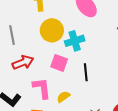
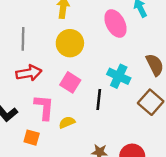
cyan cross: (75, 41) -> (119, 76), moved, turned 30

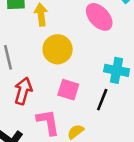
red arrow: (29, 73) -> (23, 91), turned -50
black line: (99, 100) -> (102, 100), turned 30

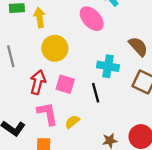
red arrow: (23, 91) -> (38, 82), moved
black line: (102, 100) -> (96, 93), turned -36

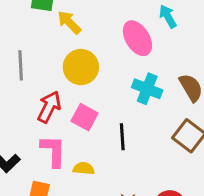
yellow arrow: (40, 18) -> (69, 22), turned -48
cyan cross: (108, 66) -> (147, 89), moved
yellow semicircle: (72, 122) -> (84, 168), turned 32

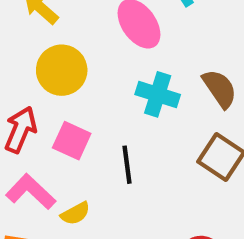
pink L-shape: (53, 151) -> (31, 192), turned -44
yellow semicircle: (84, 168) -> (75, 213), turned 150

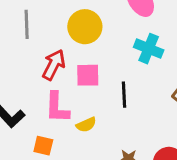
pink square: (72, 141) -> (88, 75), turned -30
pink L-shape: (31, 192) -> (57, 107), turned -136

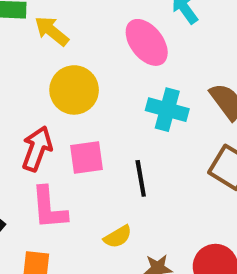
yellow semicircle: (86, 125) -> (118, 237), moved

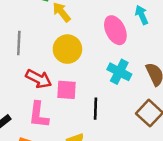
red arrow: (37, 149) -> (39, 79), turned 85

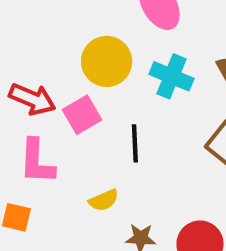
yellow circle: (67, 49) -> (107, 61), moved
pink square: (67, 90) -> (82, 115), turned -30

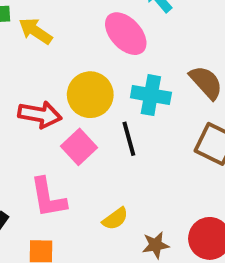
red arrow: (32, 99) -> (40, 115), moved
black line: (135, 143) -> (129, 139), moved

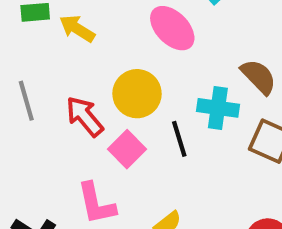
cyan cross: (151, 95) -> (218, 108), moved
red arrow: (40, 115) -> (85, 116), turned -138

